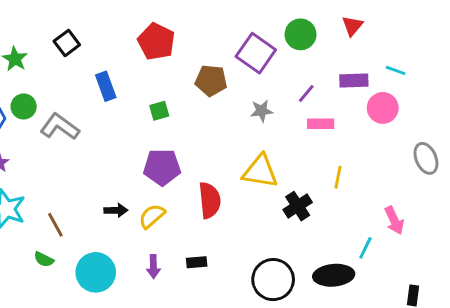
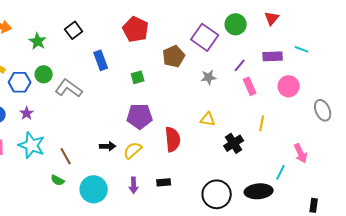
brown pentagon: (211, 81) -> (174, 56), turned -30
pink circle: (383, 108) -> (289, 86), moved
pink rectangle: (321, 124) -> (250, 86), turned 66
yellow triangle: (260, 171) -> (208, 119), size x0.6

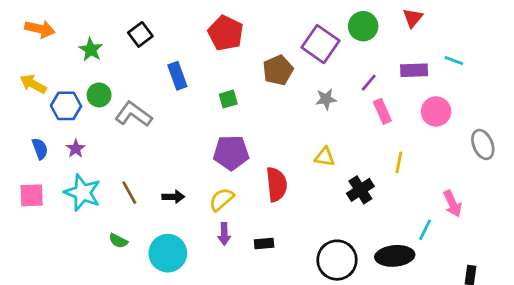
black arrow: (108, 146) -> (173, 197), moved
brown line: (66, 156) -> (129, 193), moved
purple arrow: (134, 185) -> (224, 234), moved

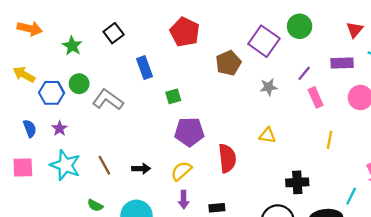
red triangle: (413, 18) -> (355, 30), moved
green square: (228, 99) -> (173, 96), moved
black cross: (360, 190) -> (297, 182), moved, turned 30

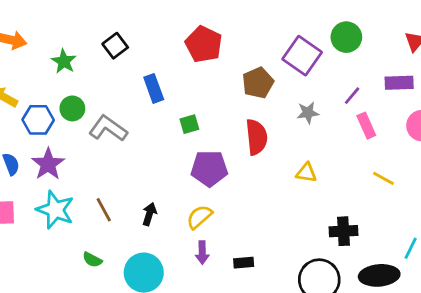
purple star: (60, 128) -> (48, 164), size x1.6
yellow line: (329, 140) -> (383, 178), turned -72
red semicircle: (227, 158) -> (256, 137), moved
black arrow: (141, 169) -> (149, 214), turned -72

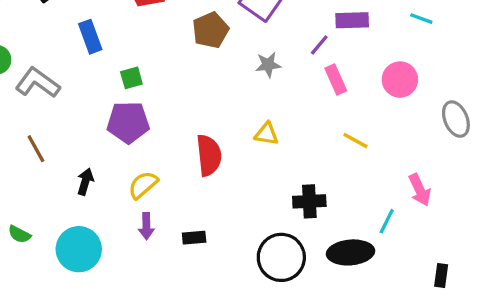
purple rectangle: (399, 83) -> (352, 20), moved
red semicircle: (256, 137) -> (209, 155), moved
purple pentagon: (209, 168) -> (128, 122), moved
brown line: (104, 210) -> (36, 149), moved

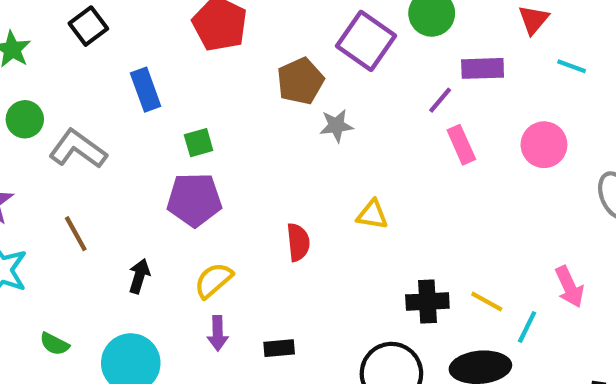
gray star: (268, 65) -> (336, 126), moved
yellow line: (355, 140) -> (487, 302), moved
red semicircle: (209, 155) -> (298, 242), size x0.7

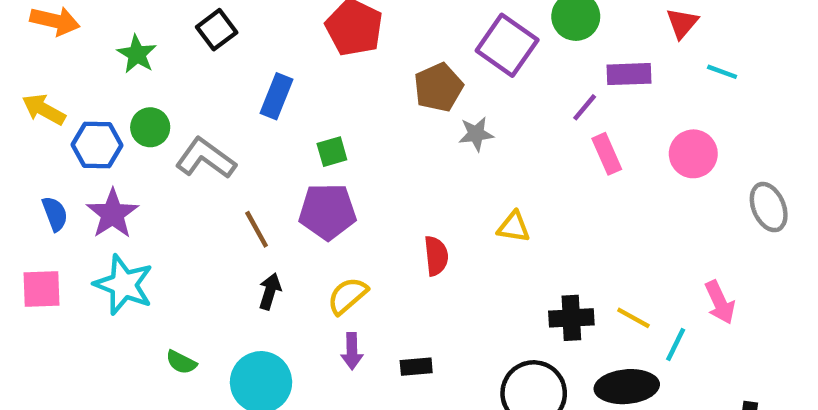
blue rectangle: (146, 90) -> (277, 96), turned 42
brown line: (76, 234) -> (257, 229), moved

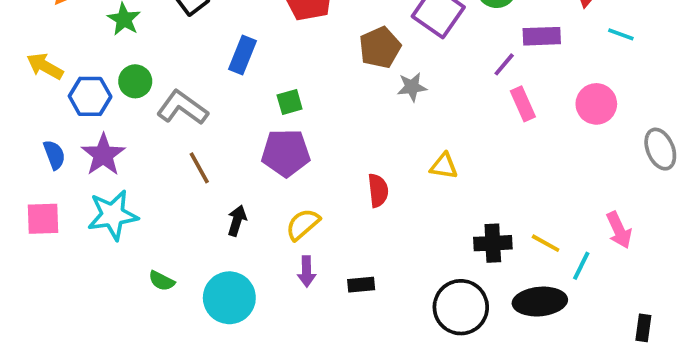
brown line: (257, 229) -> (199, 168), moved
cyan star: (124, 285) -> (113, 215), turned -30

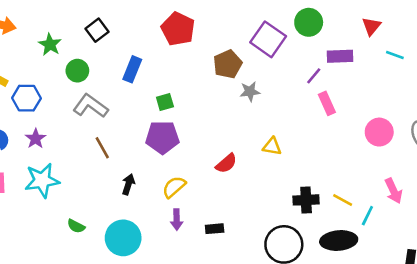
green circle: (135, 81) -> (77, 71), moved
pink circle: (596, 104) -> (379, 132), moved
purple star: (103, 155) -> (36, 139), size x0.7
red semicircle: (378, 190) -> (226, 163), turned 55

